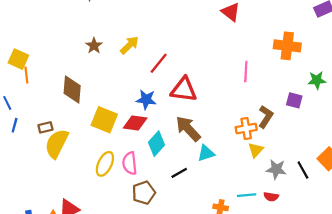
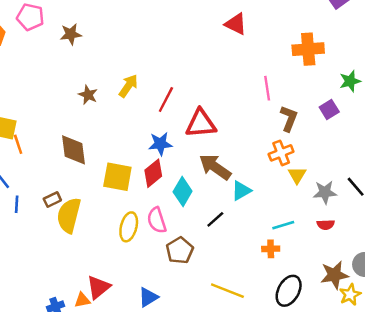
purple square: (294, 100) -> (329, 109), turned -35
brown L-shape: (266, 117) -> (289, 118), moved
red diamond: (135, 123) -> (153, 173), turned -35
cyan line: (247, 195) -> (283, 225), moved

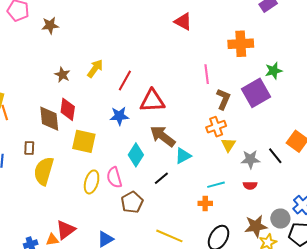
purple square: (329, 109) -> (256, 93), size x1.8
red diamond: (153, 173) -> (68, 109), moved, turned -45
brown rectangle: (52, 199) -> (29, 148), moved, turned -64

